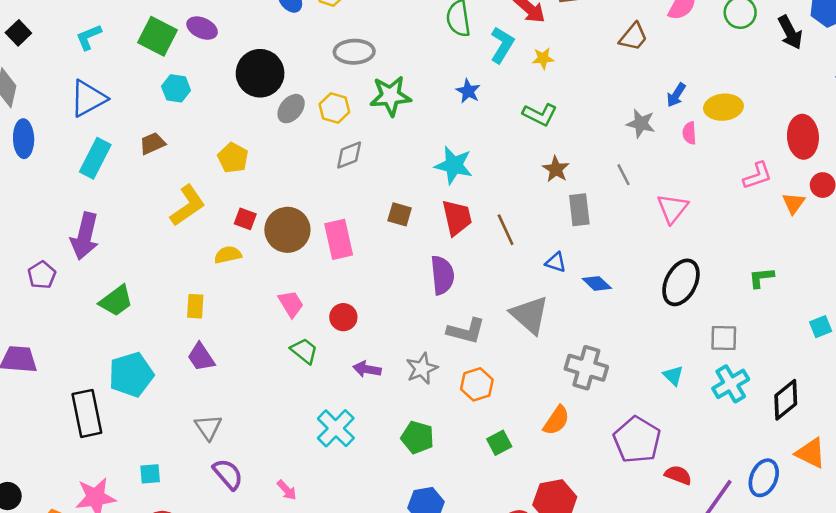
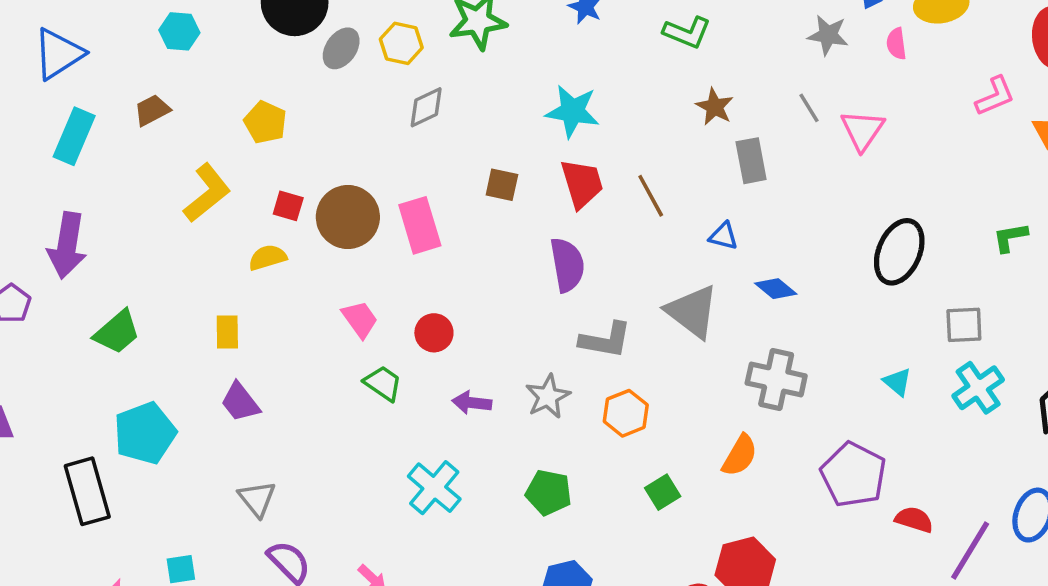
pink triangle: (672, 209) -> (863, 130), moved
blue diamond: (597, 283) -> (776, 289), moved

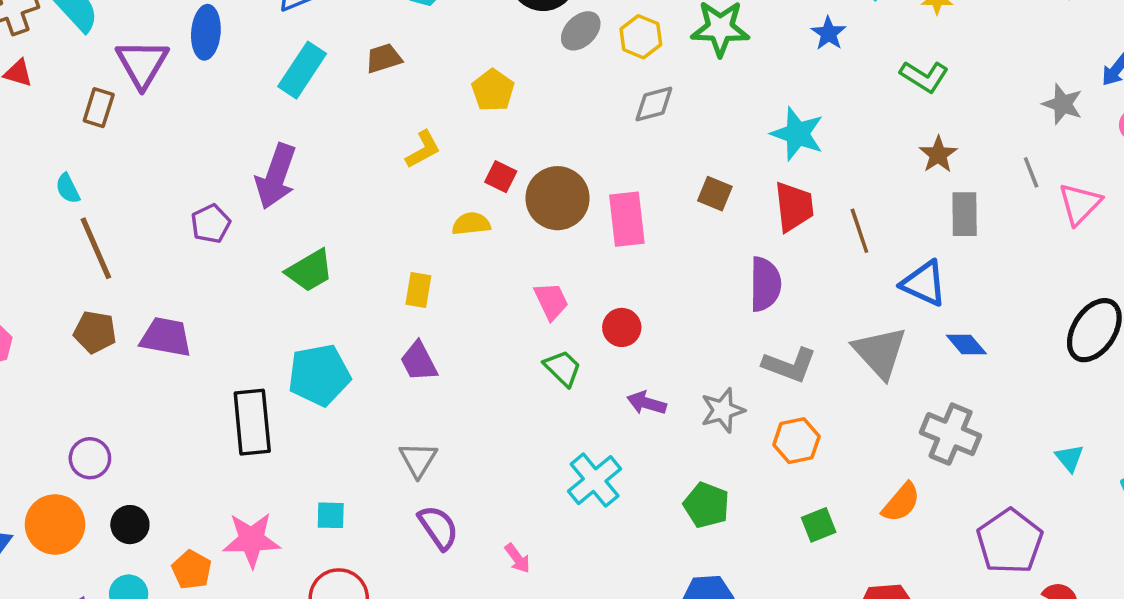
yellow L-shape: (207, 193) -> (423, 150), size x0.7
blue triangle: (723, 236) -> (924, 283), size x1.6

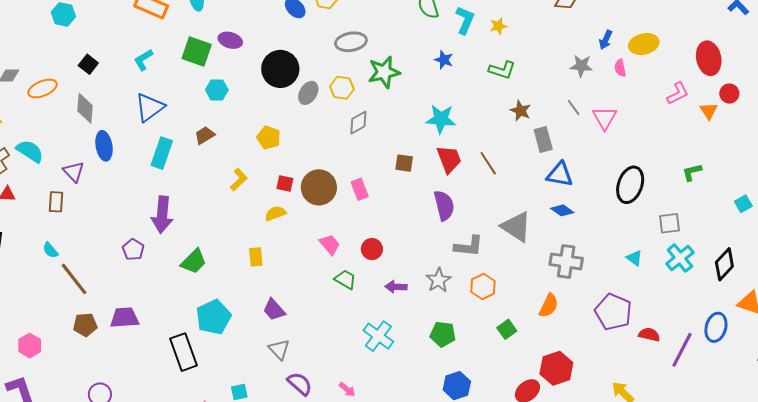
purple triangle: (142, 64) -> (74, 172), size x0.7
pink rectangle: (627, 219) -> (360, 189), size x0.7
blue triangle: (924, 283) -> (560, 174), moved
purple trapezoid: (419, 361) -> (274, 310), moved

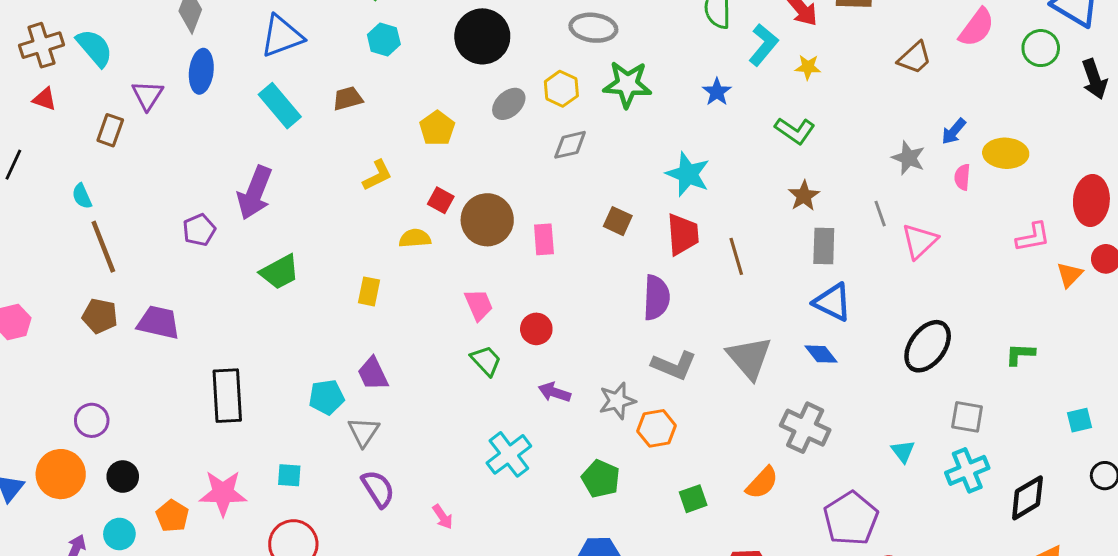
gray ellipse: (308, 93) -> (509, 104), moved
cyan rectangle: (162, 153) -> (280, 106), turned -76
orange hexagon: (483, 286) -> (657, 428), moved
cyan pentagon: (213, 317) -> (327, 397), moved, size x0.7

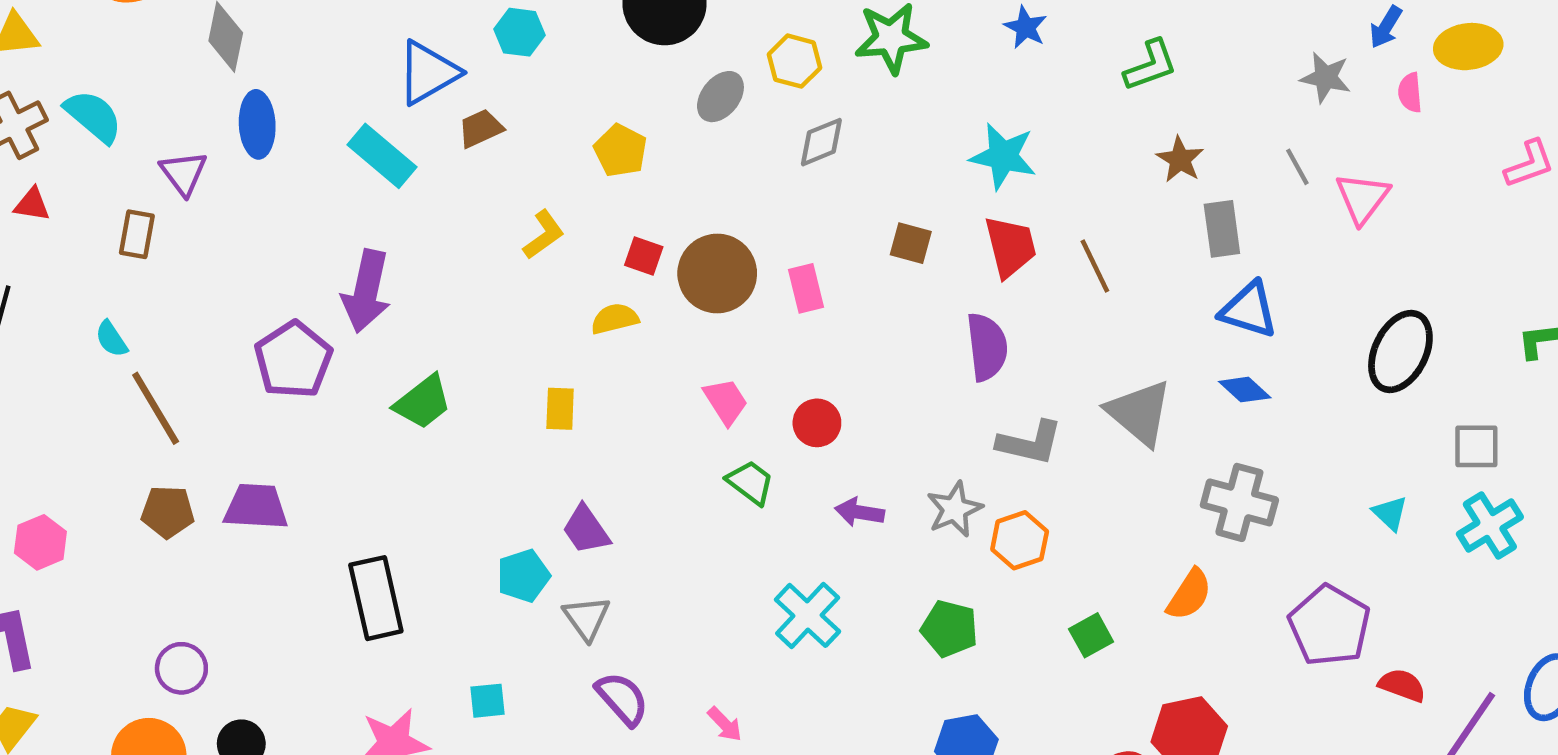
blue triangle: (282, 36) -> (428, 73), moved
green L-shape: (795, 131) -> (1151, 65), turned -45
purple pentagon: (199, 230) -> (293, 360), size x1.6

